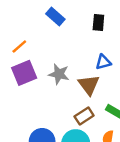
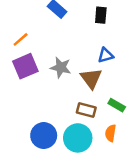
brown rectangle: (84, 116) -> (86, 110), turned 48

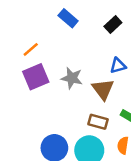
black rectangle: (101, 15) -> (113, 25), turned 42

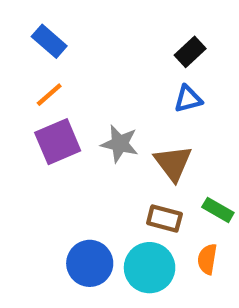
blue rectangle: (68, 18) -> (49, 41), moved
blue triangle: (118, 66) -> (188, 99), moved

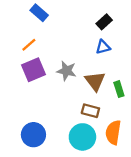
blue rectangle: (49, 41) -> (39, 13), moved
green rectangle: (218, 210) -> (119, 89), moved, turned 42
orange semicircle: (207, 259) -> (113, 132), size x1.5
blue circle: (90, 263) -> (33, 135), moved

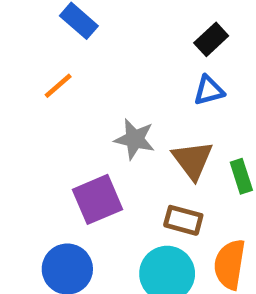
purple square: (33, 70) -> (97, 199), moved

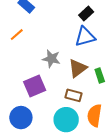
blue triangle: (209, 90) -> (85, 37), size x1.5
brown triangle: (193, 160) -> (78, 68), turned 30

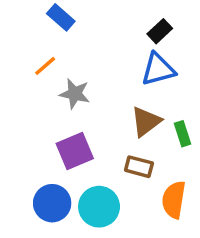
gray star: (51, 59) -> (75, 94), moved
cyan circle: (66, 120) -> (99, 207), moved

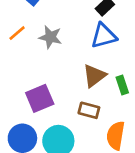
gray star: (75, 94) -> (50, 37), moved

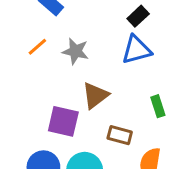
brown triangle: (94, 76) -> (95, 95), moved
purple square: (40, 98) -> (63, 121), turned 36

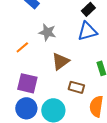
orange line: (37, 47) -> (22, 47), moved
purple square: (63, 121) -> (27, 83), moved

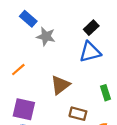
gray star: (47, 32) -> (46, 36), moved

